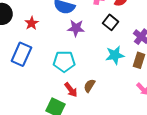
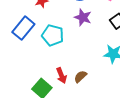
cyan pentagon: (64, 61) -> (53, 35), moved

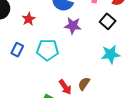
blue rectangle: (23, 28) -> (17, 50), size x0.6

